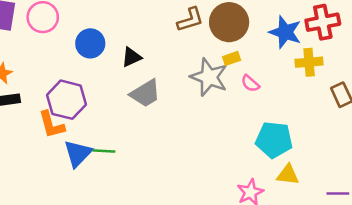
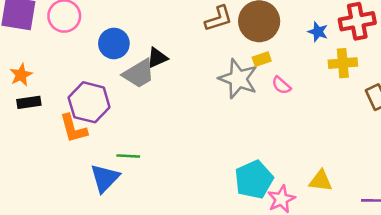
blue star: (285, 32) -> (318, 32), size x0.6
gray trapezoid: (145, 93) -> (139, 74), moved
cyan pentagon: (274, 140) -> (254, 180), moved, turned -30
blue triangle: (78, 153) -> (105, 178), moved

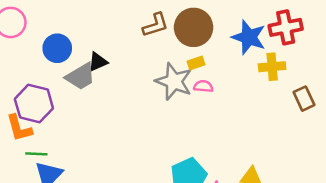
blue star: (318, 32) -> (249, 37), size x1.8
pink semicircle: (281, 85) -> (203, 86), moved, turned 144
green line: (128, 156) -> (36, 154), moved

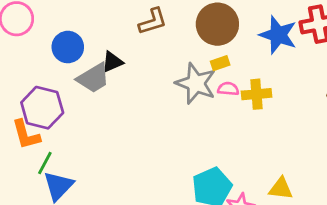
brown L-shape: (155, 25) -> (153, 21), moved
yellow cross: (272, 67) -> (257, 94), moved
green line: (36, 154) -> (45, 163), turned -65

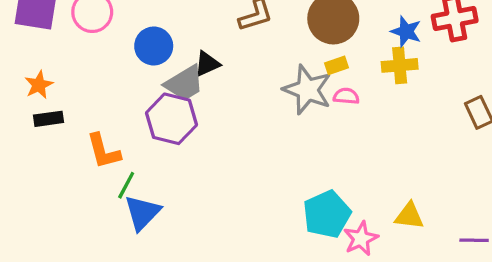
blue star: (278, 35) -> (406, 31), size x0.7
yellow cross: (257, 94) -> (400, 65), moved
purple hexagon: (42, 108) -> (171, 119), moved

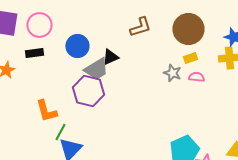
gray star: (307, 90) -> (172, 73), size x0.6
black rectangle: (49, 119) -> (34, 53), moved

